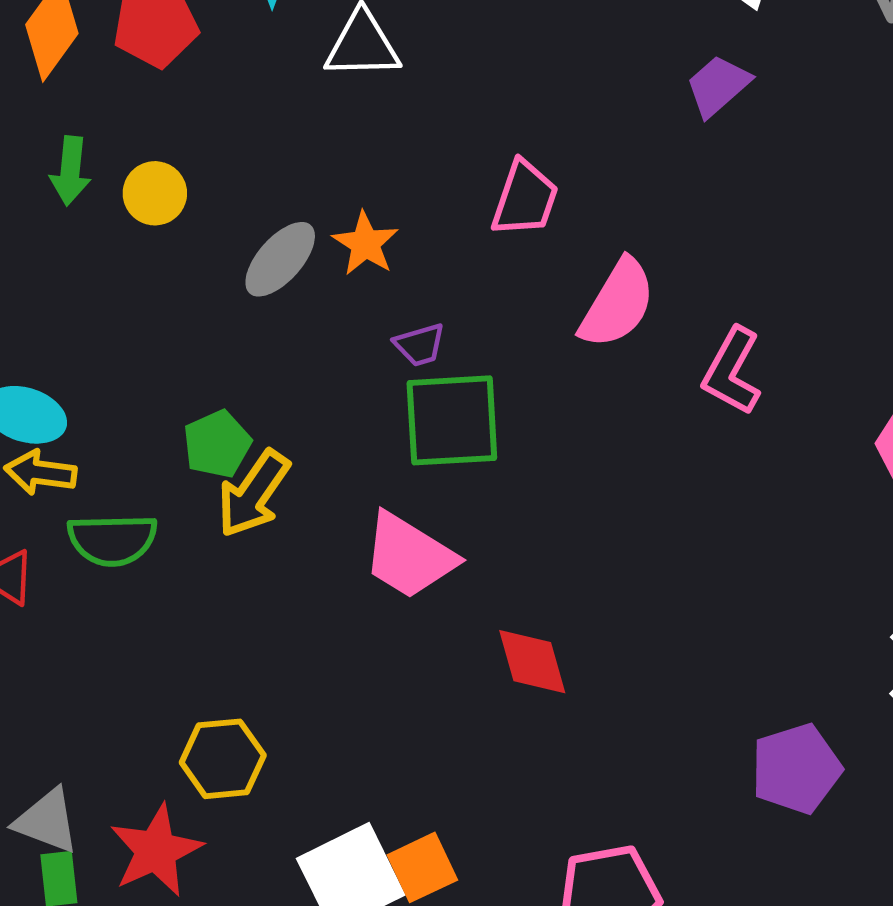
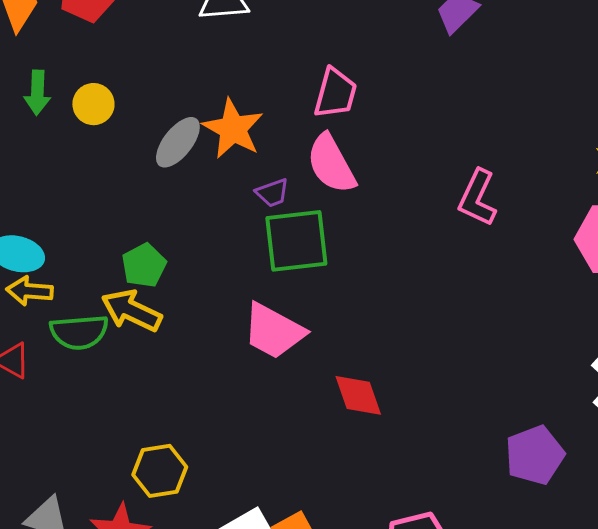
orange star: (365, 244) -> (233, 129), size x1.4
pink semicircle: (617, 304) -> (331, 164), moved, turned 124
yellow arrow: (253, 494) -> (132, 311), moved, turned 84

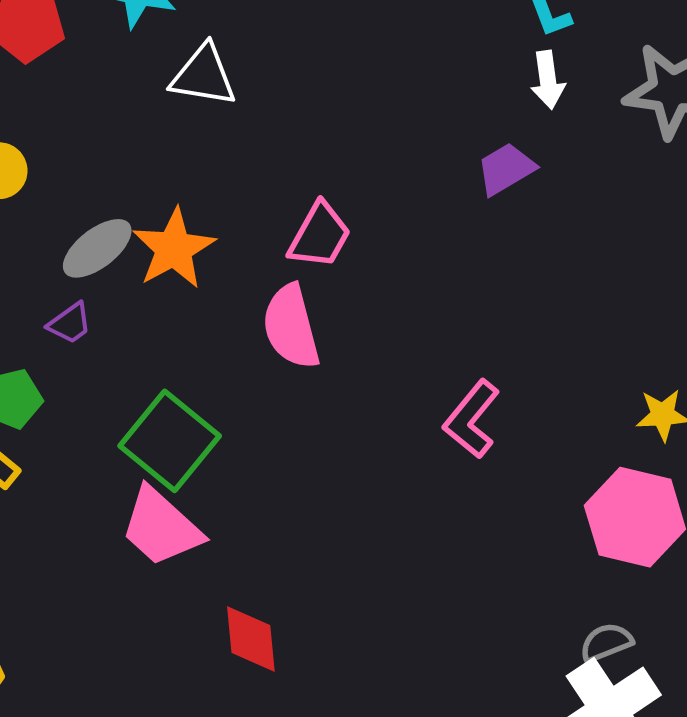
purple trapezoid: (272, 193) -> (70, 323), moved, turned -30
green square: (296, 241) -> (170, 441), moved, turned 32

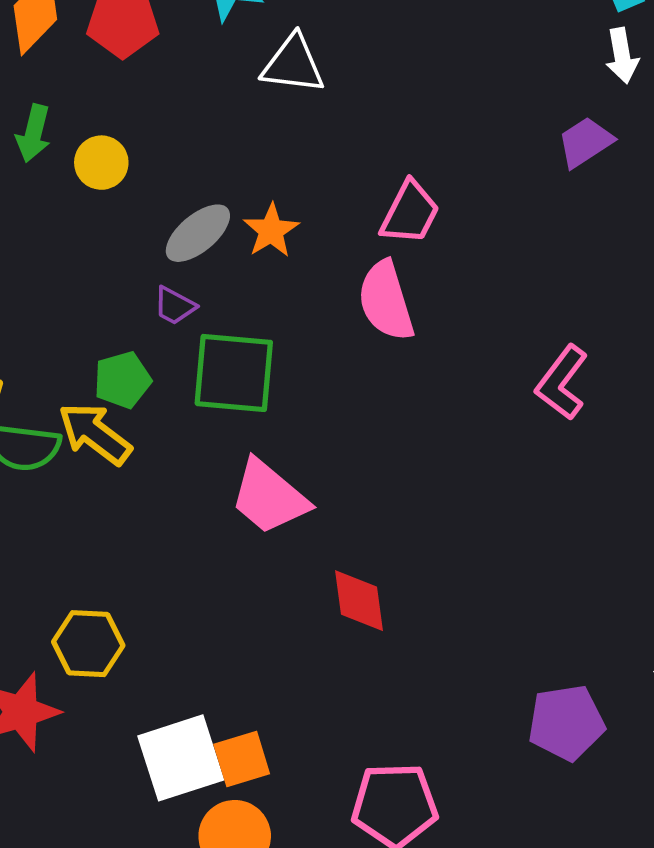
orange star: (174, 249) -> (271, 231), size x0.7
purple trapezoid: (70, 323) -> (175, 306), turned 66
green square: (170, 441) -> (234, 373), moved, turned -32

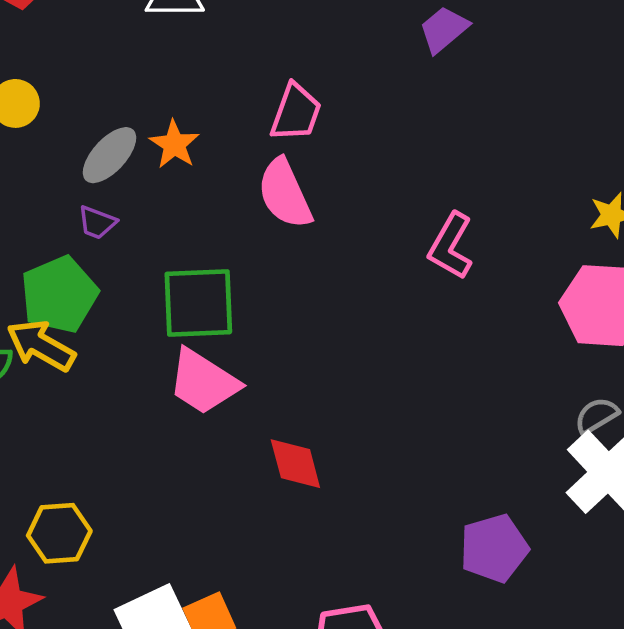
green square: (234, 373) -> (198, 303), moved
green pentagon: (122, 380) -> (59, 294), size x1.5

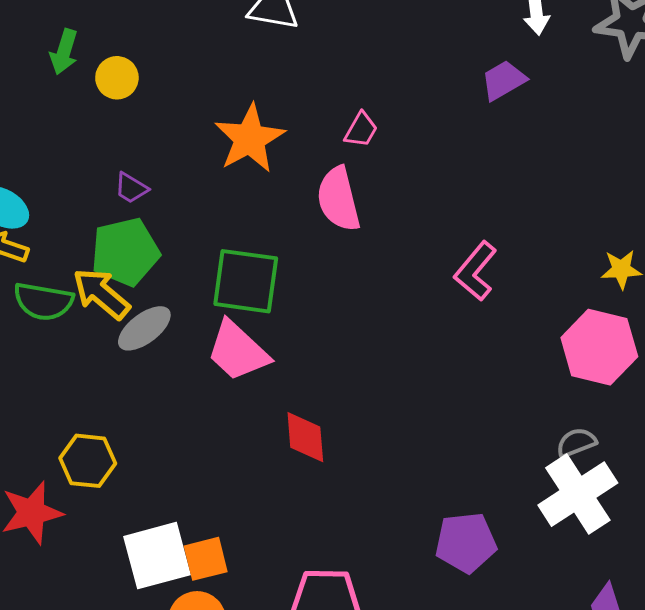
pink trapezoid: (296, 112) -> (361, 130), size x0.7
orange star: (174, 144) -> (250, 139), size x1.6
gray ellipse: (109, 155) -> (144, 328), moved
purple trapezoid: (97, 222) -> (131, 188), moved

